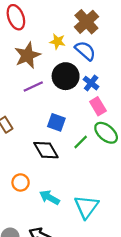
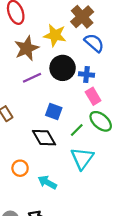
yellow star: (58, 41) -> (55, 35), size x1.5
blue semicircle: (85, 51) -> (94, 43), moved
blue cross: (91, 83) -> (86, 74), turned -32
cyan triangle: (86, 207) -> (82, 158), moved

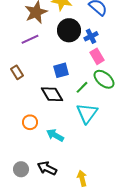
blue cross: (86, 74) -> (91, 36), turned -32
purple line: (32, 78) -> (30, 39), moved
blue square: (54, 112) -> (61, 70), turned -35

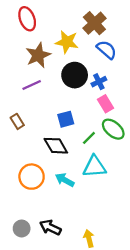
cyan triangle: (87, 113) -> (94, 167), turned 50
orange circle: (30, 122) -> (32, 177), size x1.5
cyan arrow: (55, 135) -> (65, 180), moved

